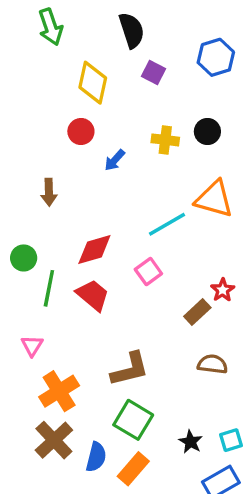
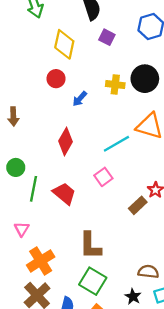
black circle: (207, 132) -> (145, 79), size x1.5
brown arrow: (49, 192) -> (13, 117), moved
red diamond: (94, 250) -> (65, 141), moved, turned -44
brown semicircle: (212, 364) -> (148, 272), moved
brown L-shape: (130, 369) -> (90, 246), turned 104

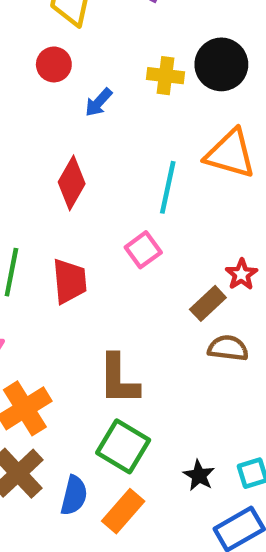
cyan line: (116, 144) -> (168, 187), turned -48
red trapezoid: (64, 194) -> (69, 281), turned 45
brown semicircle: (148, 272) -> (228, 348), moved

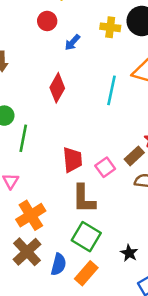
pink square: (143, 250) -> (105, 167), moved
red trapezoid: (69, 281) -> (72, 160), moved

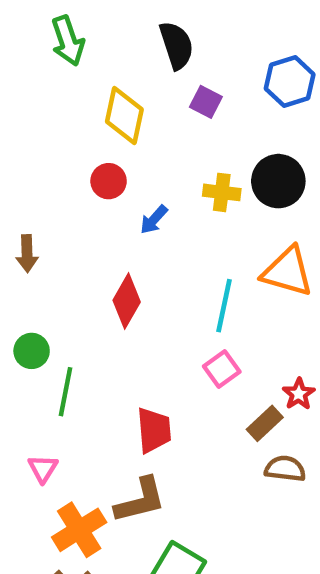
pink square: (105, 167) -> (222, 369), moved
brown L-shape: (84, 199) -> (140, 500), moved, turned -104

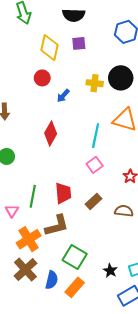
black semicircle: (176, 45) -> (74, 15), turned 110
purple square: (206, 102) -> (79, 43), moved, turned -32
green line: (66, 392) -> (33, 196), moved
brown rectangle: (265, 423) -> (93, 201), moved

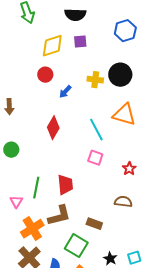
yellow diamond: (50, 48) -> (52, 46), turned 60
cyan line: (96, 136) -> (96, 130), turned -40
pink square: (95, 165) -> (95, 158), turned -35
brown rectangle: (93, 201) -> (94, 224), moved, turned 63

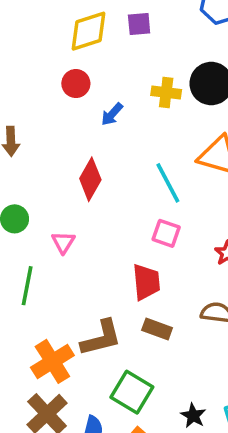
red trapezoid: (65, 185) -> (146, 282), moved
green line: (36, 188) -> (27, 286), moved
pink triangle: (16, 202) -> (63, 242), moved
brown rectangle: (94, 224) -> (157, 329), moved

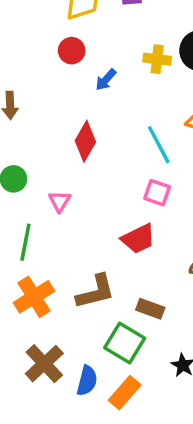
red trapezoid: (146, 282) -> (138, 239), turned 69
brown rectangle: (157, 329) -> (150, 309), moved
orange cross: (52, 361) -> (34, 297), moved

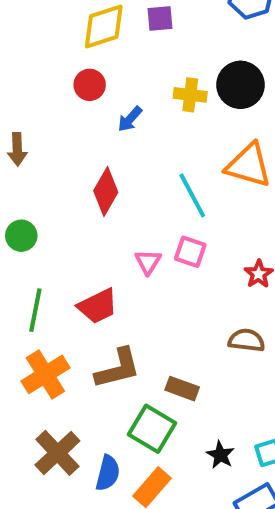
pink triangle: (60, 201) -> (148, 262), moved
red trapezoid: (138, 239) -> (98, 306), moved

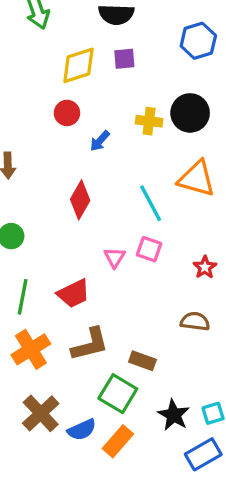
black star: (220, 455) -> (174, 415), size x1.4
blue semicircle: (108, 473) -> (82, 430), turned 52

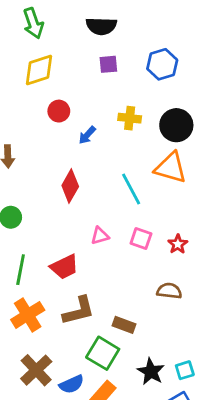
blue hexagon: (198, 41) -> (162, 64), moved
yellow diamond: (78, 65) -> (39, 70), moved
black circle: (190, 113) -> (176, 125), moved
pink square: (149, 249) -> (141, 238), moved
pink triangle: (115, 257) -> (100, 236), turned 42

